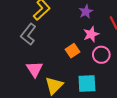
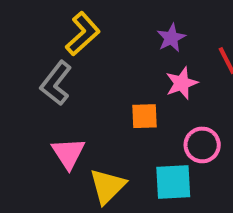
orange square: (73, 51) -> (144, 116), turned 32
pink circle: (101, 55) -> (202, 145), moved

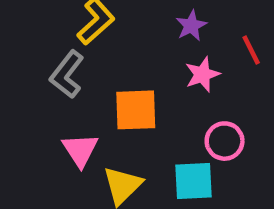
orange square: (144, 116) -> (136, 110), moved, size x1.5

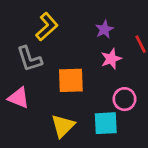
gray L-shape: (67, 74) -> (29, 59), turned -56
pink triangle: (80, 150) -> (19, 98), moved, turned -35

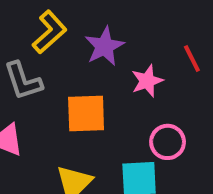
purple star: (104, 29) -> (104, 46), moved, size x1.4

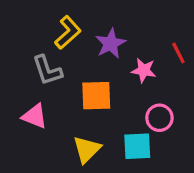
pink star: (147, 81) -> (144, 70), turned 30

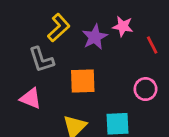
pink star: (144, 70) -> (123, 26), moved
pink circle: (159, 118) -> (145, 89), moved

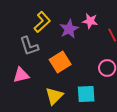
orange square: (83, 81) -> (60, 62), turned -30
pink triangle: (31, 98) -> (21, 75), turned -36

